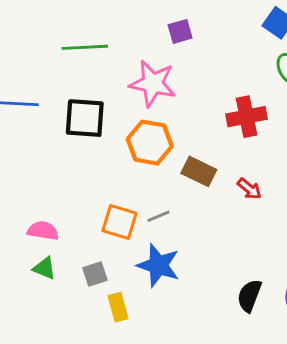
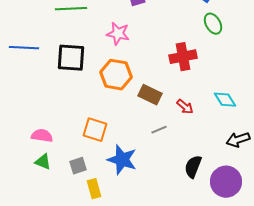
pink star: (153, 83) -> (118, 34), size x0.7
gray line: (158, 216) -> (159, 130), moved
black semicircle: (249, 296) -> (193, 167), moved

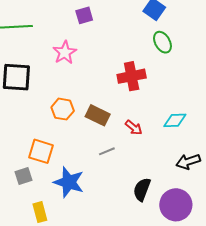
pink star: (118, 34) -> (65, 52), turned 30
orange hexagon: (116, 75) -> (63, 109), moved, size x0.7
cyan diamond: (225, 100) -> (175, 120), turned -60
gray square: (78, 166) -> (24, 176), moved

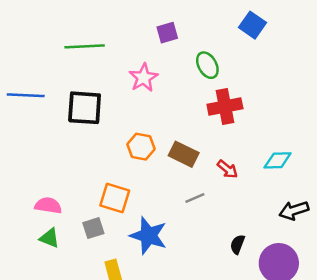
green ellipse: (162, 42) -> (207, 65), moved
black semicircle: (142, 189) -> (237, 244), size x0.7

